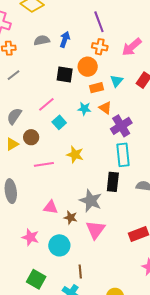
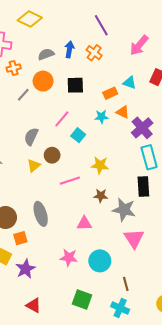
orange cross: (100, 47) -> (94, 53), moved, turned 35
orange circle: (88, 67) -> (43, 81), moved
cyan triangle: (117, 81) -> (129, 83), turned -40
brown star: (71, 218) -> (101, 196), moved

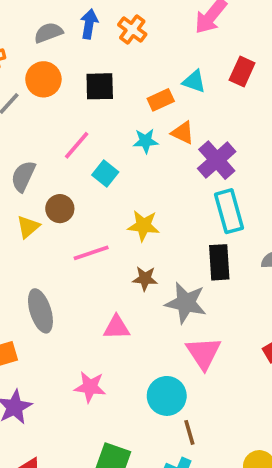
cyan circle: (100, 261) -> (167, 396), moved

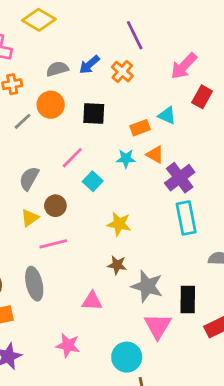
blue arrow: (89, 24) -> (89, 65), turned -145
red rectangle: (242, 71) -> (202, 97), moved
pink line: (91, 253) -> (53, 244), moved
black rectangle: (219, 262) -> (188, 300), moved

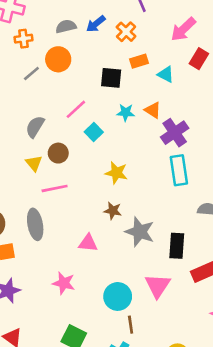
black square: (94, 114) -> (111, 78), moved
orange rectangle: (140, 128) -> (139, 61), moved
yellow triangle: (30, 218) -> (34, 163), turned -36
pink triangle: (158, 326) -> (158, 286), moved

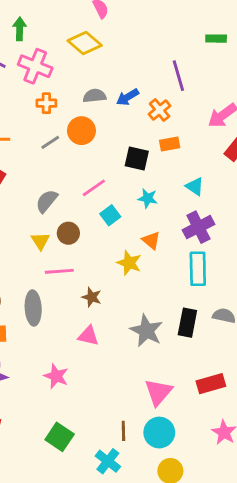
cyan triangle: (166, 74) -> (195, 186), moved
orange triangle: (153, 110) -> (151, 240), moved
brown star: (113, 211) -> (92, 297), moved
black rectangle: (177, 246) -> (187, 323), moved
cyan circle: (118, 296) -> (159, 433), moved

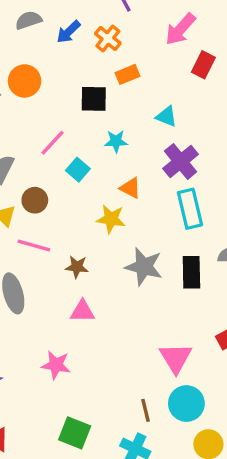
gray semicircle: (95, 96) -> (28, 20), moved
pink line: (59, 271) -> (34, 246), turned 32
gray star: (146, 331) -> (144, 267), moved

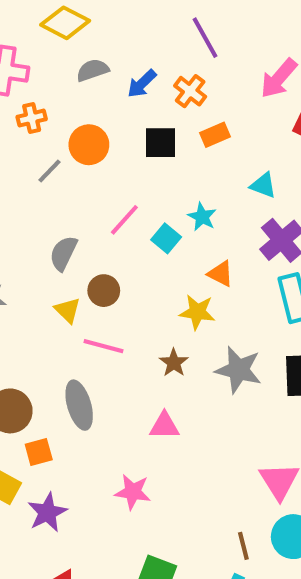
black square: (94, 99) -> (161, 143), moved
cyan star: (116, 141) -> (202, 217), turned 30
cyan square: (78, 170) -> (166, 238), moved
brown star: (77, 267) -> (174, 363), moved, turned 30

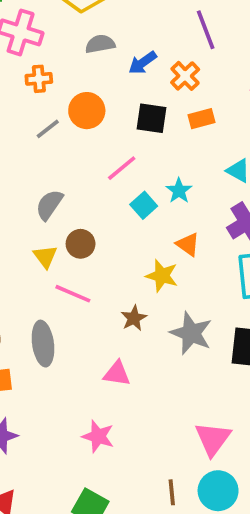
pink line: (124, 220) -> (122, 168), moved
pink star: (133, 492) -> (98, 436), moved

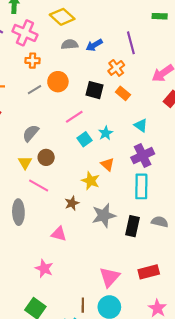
blue arrow: (143, 63) -> (94, 45), moved
orange rectangle: (202, 119) -> (123, 93), turned 48
gray star: (191, 333) -> (104, 215), turned 30

